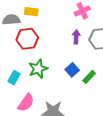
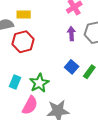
green star: (38, 69) -> (39, 83), moved

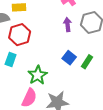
cyan rectangle: (15, 82) -> (11, 59), moved

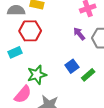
purple arrow: (68, 24) -> (79, 34), turned -48
cyan rectangle: (11, 59) -> (15, 52), turned 32

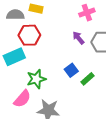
cyan rectangle: (15, 52) -> (14, 57), size x1.5

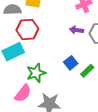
purple arrow: (78, 38) -> (76, 30), turned -40

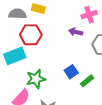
purple arrow: (76, 30) -> (76, 32), moved

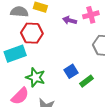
purple arrow: (76, 32) -> (70, 20), moved
green star: (36, 79) -> (35, 77), turned 30

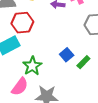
green star: (35, 77) -> (32, 66), turned 30

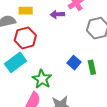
green rectangle: (83, 62) -> (92, 67), turned -48

